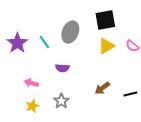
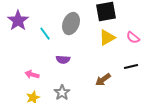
purple star: (17, 43) -> (18, 21), moved
black line: (130, 94) -> (131, 67), moved

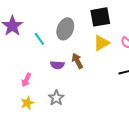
pink arrow: (32, 75) -> (26, 80), turned -80
brown arrow: (103, 80) -> (77, 61), moved, turned 98

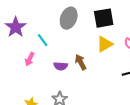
gray ellipse: (65, 29) -> (69, 18), moved
pink arrow: (26, 80) -> (30, 59), moved

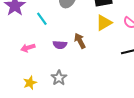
pink arrow: (30, 59) -> (28, 48), moved, turned 48

